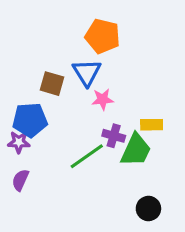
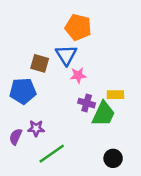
purple star: (19, 142) -> (36, 128), moved
green line: (87, 156) -> (52, 154), moved

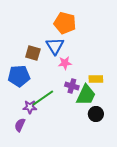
purple semicircle: (16, 137) -> (20, 125), moved
green line: (52, 154) -> (43, 98), moved
black circle: (113, 158) -> (96, 114), moved

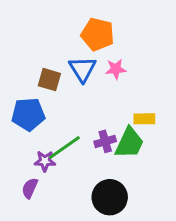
pink star: (65, 63) -> (116, 69), moved
purple cross: (72, 86) -> (105, 141), moved, turned -32
black circle: (96, 114) -> (110, 197), moved, size x1.5

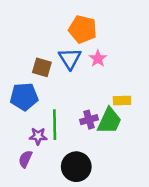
pink star: (116, 69) -> (98, 59), turned -30
green line: (64, 147) -> (55, 125), turned -56
black circle: (110, 197) -> (76, 167), moved

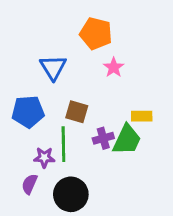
blue triangle: (70, 59) -> (53, 67), moved
brown square: (42, 67) -> (77, 112), moved
black circle: (76, 167) -> (71, 194), moved

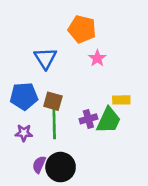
brown square: (77, 112) -> (53, 101), moved
purple star: (44, 157) -> (24, 133), moved
purple semicircle: (30, 184) -> (39, 165), moved

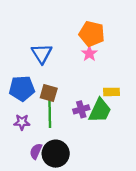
orange pentagon: (82, 29) -> (92, 34), moved

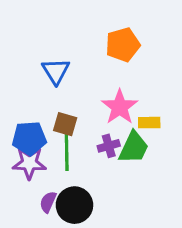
orange pentagon: (92, 34) -> (123, 45), turned -30
pink star: (89, 54) -> (120, 107), moved, size x1.6
blue pentagon: (22, 88) -> (29, 138), moved
purple star: (22, 122) -> (29, 163), size x1.5

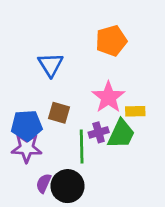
green line: (67, 152) -> (82, 147), moved

